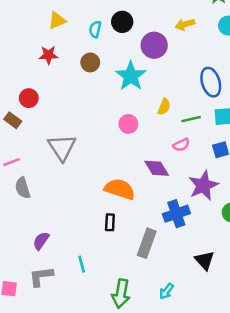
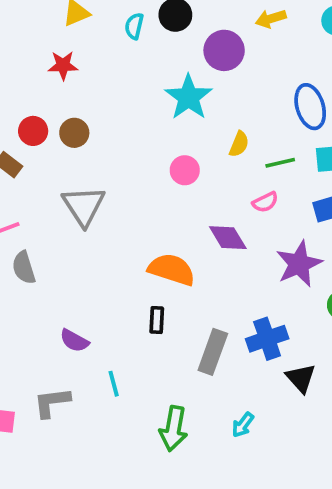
brown circle: (90, 62) -> (74, 133), moved
blue cross: (176, 214) -> (267, 339), moved
purple semicircle: (41, 241) -> (74, 341), moved, turned -96

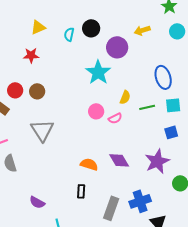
pink semicircle: (265, 202) -> (115, 118), moved
purple diamond: (228, 238) -> (119, 160), moved
orange semicircle: (172, 269) -> (89, 164), size x0.7

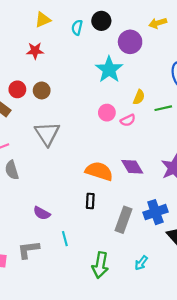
orange semicircle: (89, 164) -> (99, 171), size x1.4

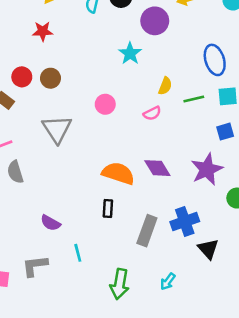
cyan star: (109, 69) -> (130, 53), size x0.7
pink circle: (107, 113) -> (105, 104), moved

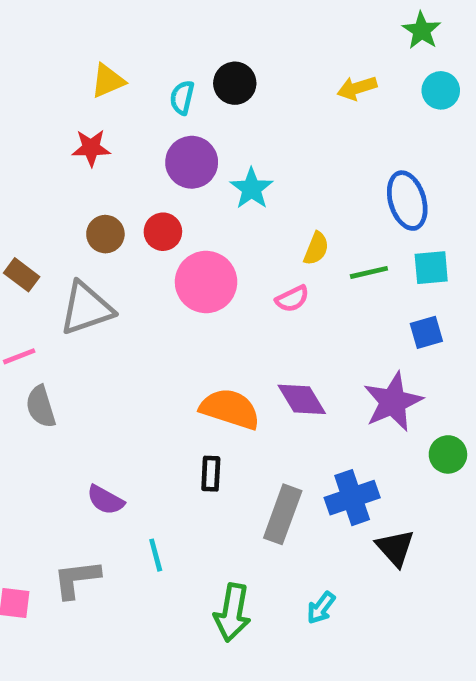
purple circle: (155, 21) -> (192, 162), moved
red circle: (22, 77) -> (163, 232), moved
pink circle: (105, 104) -> (206, 282), size x1.6
gray triangle: (57, 129) -> (86, 308), moved, turned 44

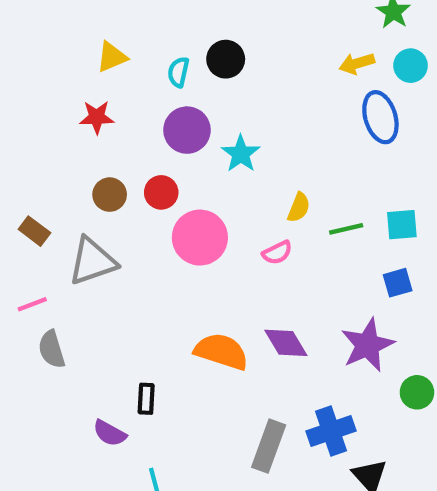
yellow arrow: (357, 88) -> (357, 63), moved
blue ellipse: (407, 201) -> (380, 117), moved
black rectangle: (211, 474) -> (146, 399), moved

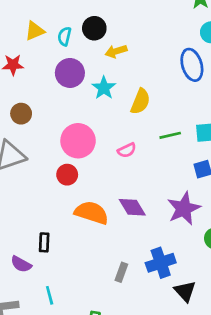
yellow triangle: (112, 57) -> (35, 31), moved
yellow arrow: (357, 63) -> (116, 51), moved
red circle: (161, 192) -> (67, 175), moved
yellow semicircle: (299, 207) -> (140, 101), moved, size x1.4
gray rectangle: (269, 446) -> (121, 272), size x0.6

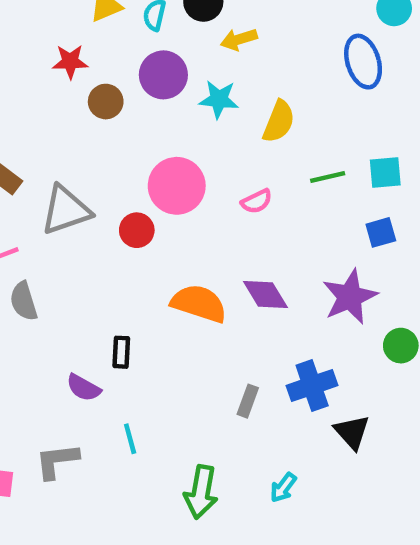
cyan star: (104, 88) -> (219, 99), turned -30
brown circle: (21, 114) -> (106, 102), moved
red circle: (67, 175) -> (137, 230), moved

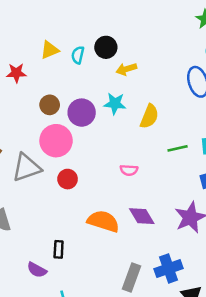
red star: (70, 62) -> (16, 73), moved
purple circle: (163, 75) -> (82, 113), moved
pink circle: (177, 186) -> (56, 141), moved
pink semicircle: (257, 201) -> (129, 170), moved, turned 30
gray rectangle: (248, 401) -> (131, 278), size x1.5

